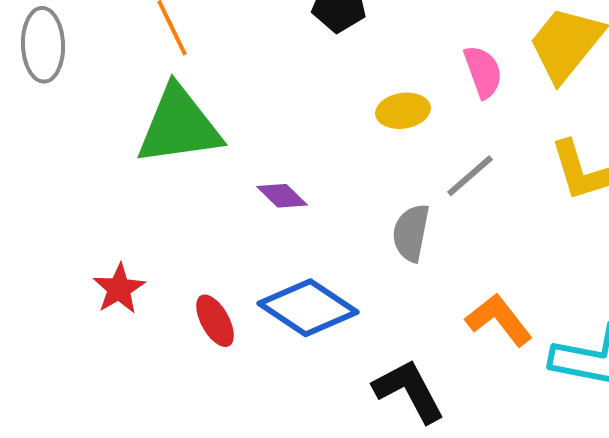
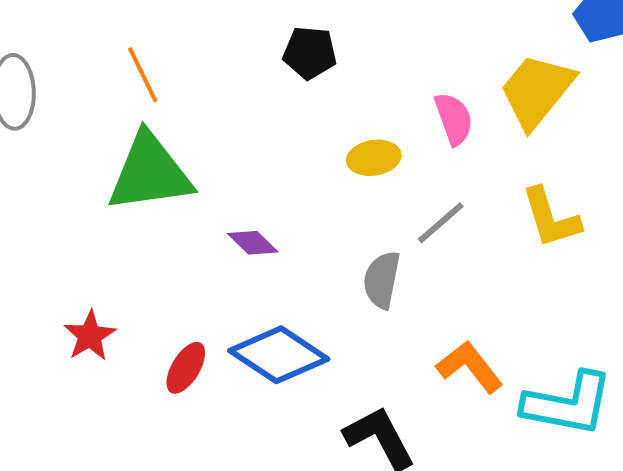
red ellipse: (215, 321) -> (186, 368), turned 60

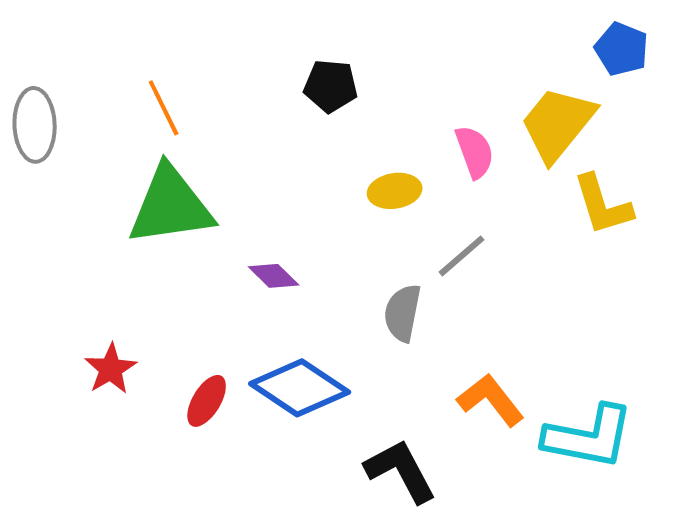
yellow L-shape: (551, 218) -> (603, 205), moved

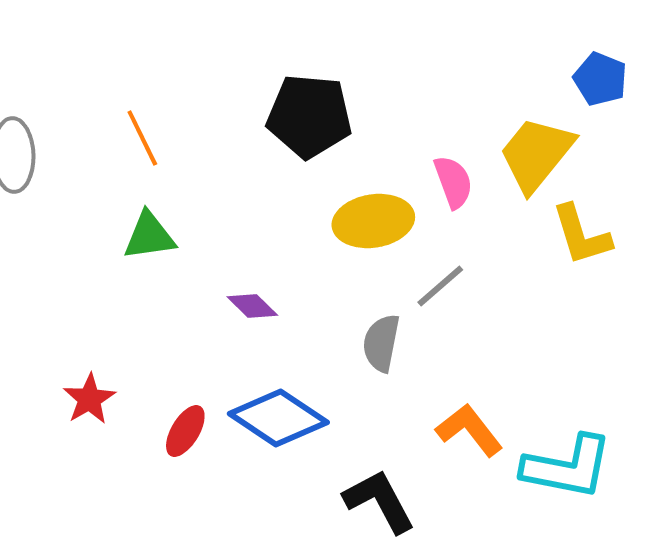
black pentagon: (331, 86) -> (309, 116), size x1.6
yellow ellipse: (395, 191) -> (373, 221), size x1.5
green triangle: (171, 206) -> (149, 236), size x0.6

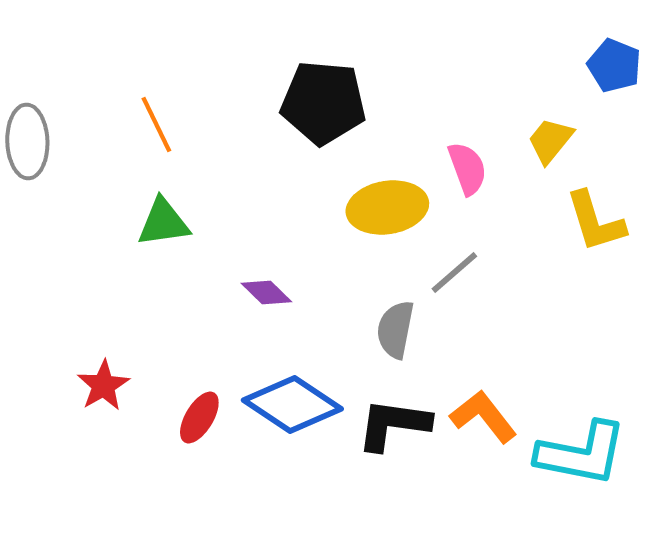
yellow trapezoid: (536, 154) -> (550, 140), size x0.6
black L-shape: (379, 501) -> (393, 424), moved, turned -54

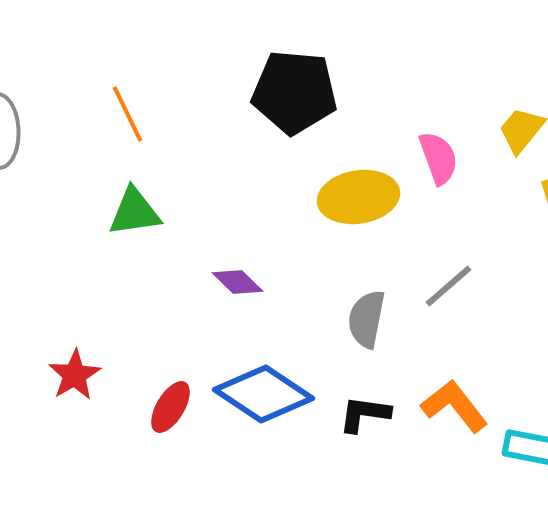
gray line: (454, 272) -> (448, 286), moved
black L-shape: (393, 424) -> (364, 414), size x0.7

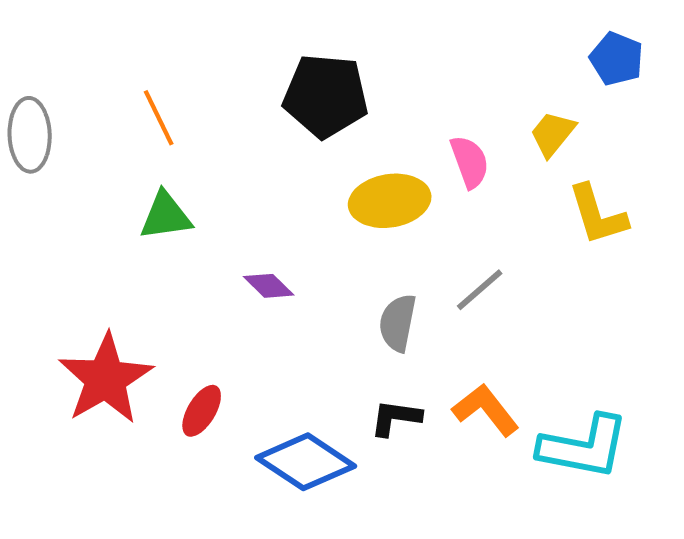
red star: (74, 375) -> (106, 379), size x1.8
blue diamond: (263, 394) -> (306, 462), moved

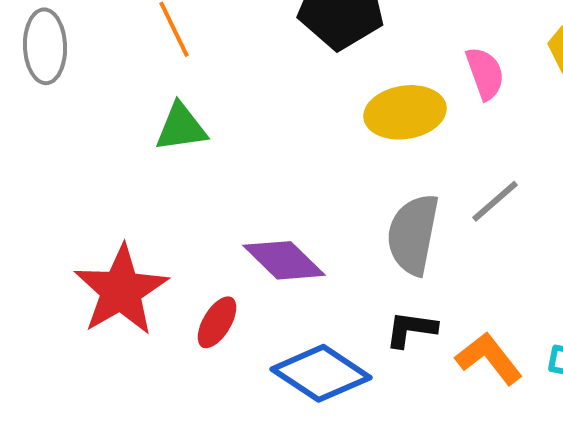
purple diamond: (269, 286) -> (284, 260), moved, size x1.6
gray semicircle: (398, 323) -> (413, 234), size x1.4
orange L-shape: (486, 410) -> (489, 358), moved

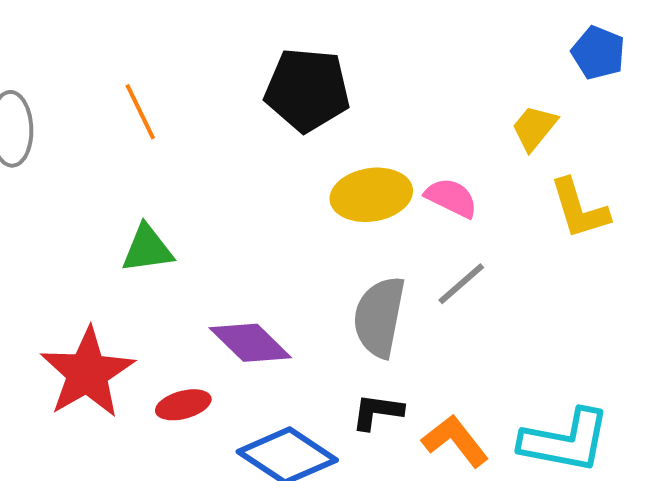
pink semicircle: (485, 73) -> (451, 198), moved, turned -44
green triangle: (181, 127) -> (147, 249), moved
red ellipse: (217, 322) -> (183, 405), turned 44

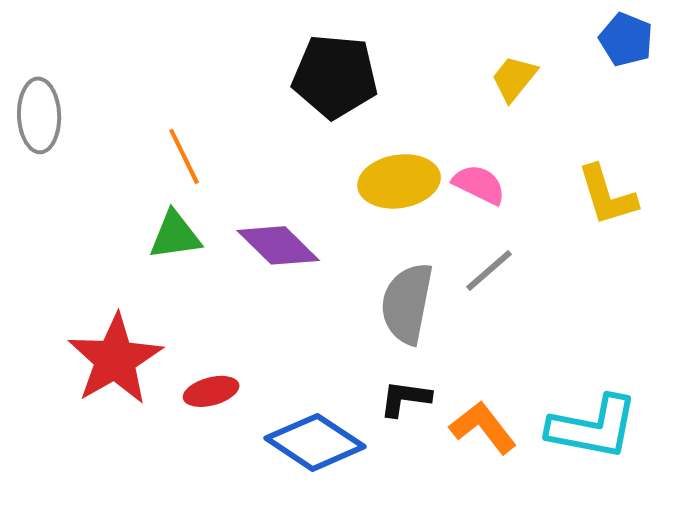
orange line: (140, 112) -> (184, 156), moved
yellow trapezoid: (534, 128) -> (514, 78), moved
purple diamond: (250, 343) -> (278, 245), moved

